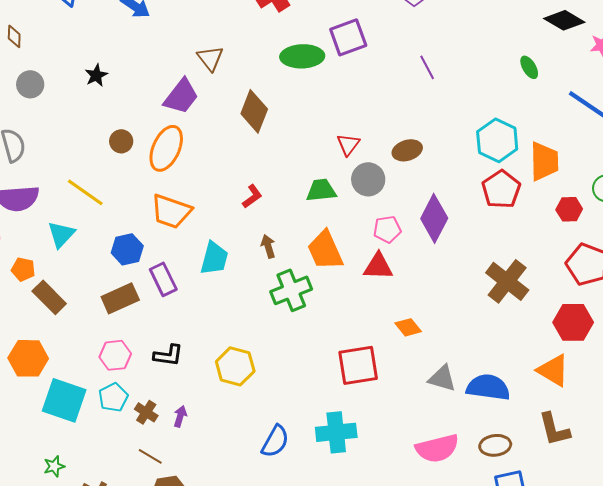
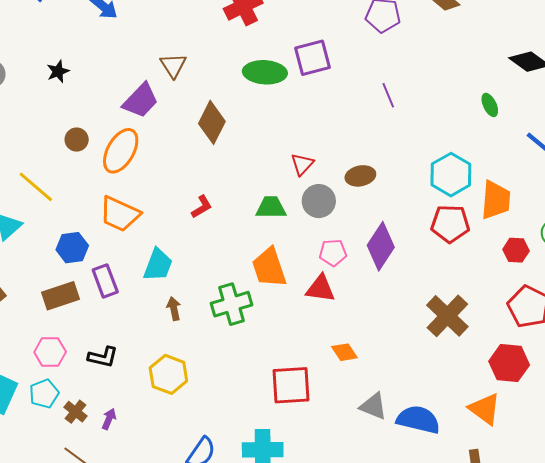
red pentagon: (501, 189) -> (450, 224), turned 30
brown arrow: (268, 246) -> (174, 309), moved

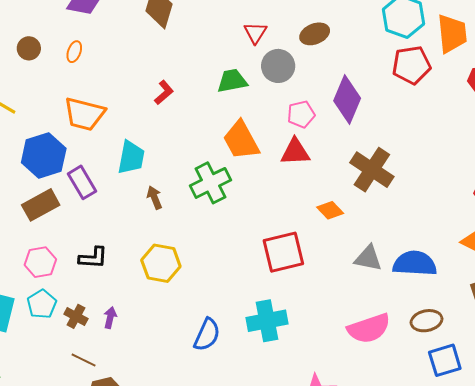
orange ellipse: (121, 151) -> (74, 52), size x0.5
blue hexagon: (72, 248) -> (44, 155), size x1.4
brown cross: (447, 316) -> (372, 170), moved

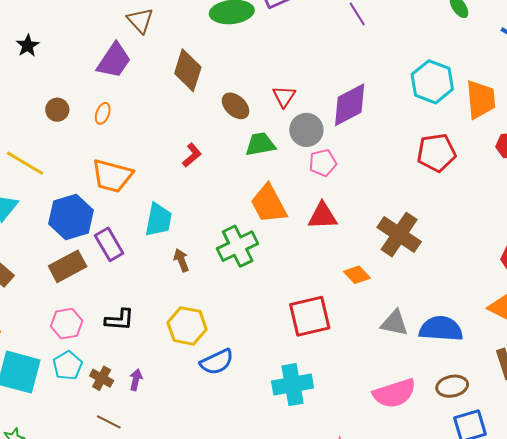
brown ellipse: (315, 34) -> (235, 106), moved, turned 64
red pentagon: (411, 65) -> (436, 153), moved
purple diamond: (347, 99) -> (350, 105), moved, turned 39
pink pentagon: (301, 114) -> (323, 163), moved
blue semicircle: (207, 335) -> (217, 362), moved, turned 40

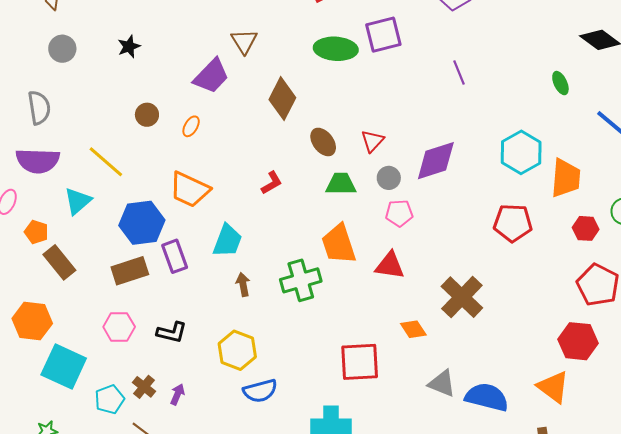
gray circle: (306, 130) -> (389, 178), size x0.7
cyan pentagon: (68, 366) -> (110, 399), moved

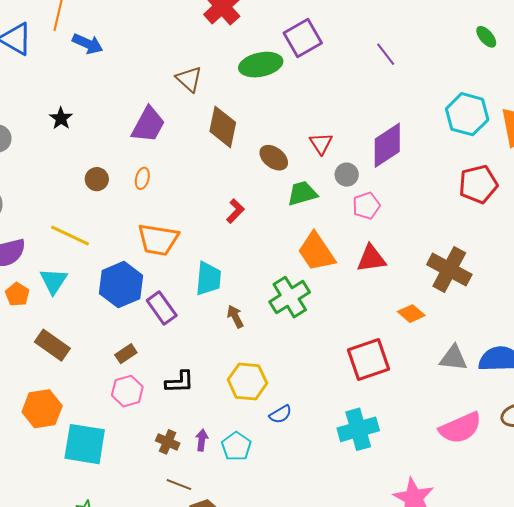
brown triangle: (244, 41) -> (189, 79), moved
orange pentagon: (36, 232) -> (17, 294), moved, turned 30
brown rectangle: (130, 271) -> (126, 354), moved, size x0.6
blue semicircle: (260, 391) -> (281, 414), size x0.7
cyan pentagon: (110, 399) -> (236, 446), moved

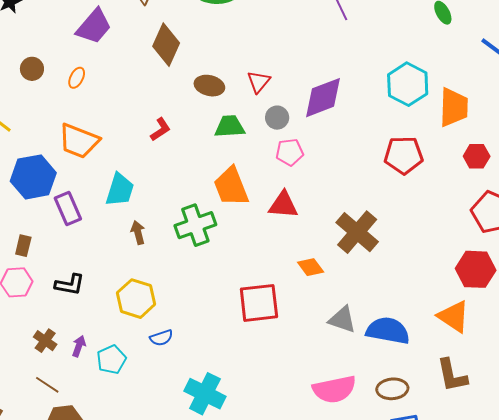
brown ellipse: (274, 158) -> (209, 86), turned -36
brown rectangle: (126, 354) -> (23, 246), turned -55
cyan cross: (358, 429) -> (205, 394), moved, turned 30

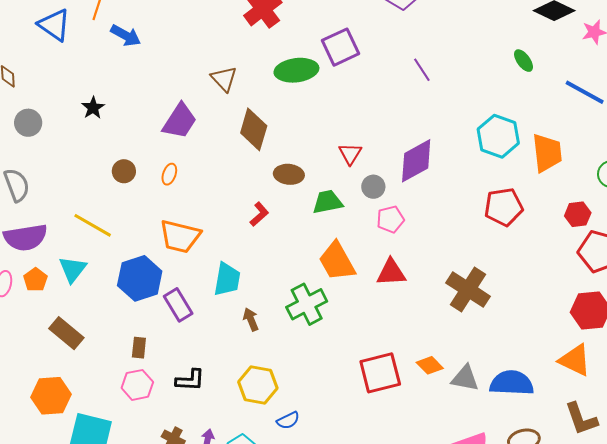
brown ellipse: (209, 86) -> (289, 174), moved
red hexagon: (477, 156) -> (578, 214), moved
orange diamond: (311, 267) -> (430, 365), moved

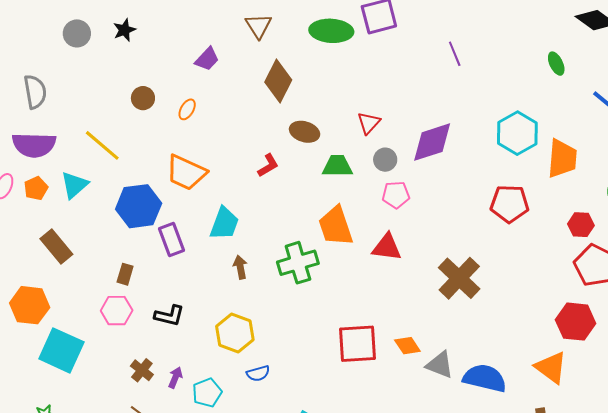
purple trapezoid: (180, 121) -> (207, 59), size x0.7
gray circle: (28, 123) -> (77, 33), moved

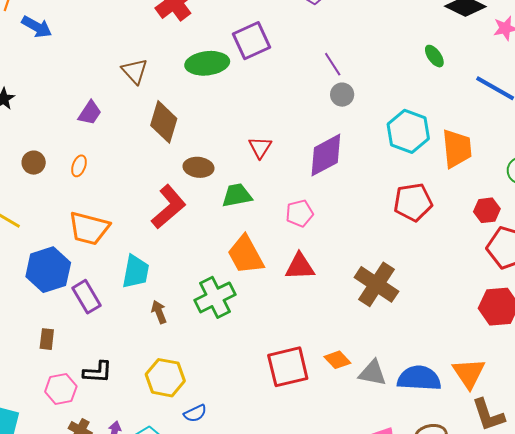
gray circle: (385, 160) -> (342, 95), moved
red L-shape: (268, 165) -> (169, 207), size x1.8
pink hexagon: (117, 311) -> (61, 389), moved
orange triangle: (551, 367) -> (469, 373), moved, turned 30

